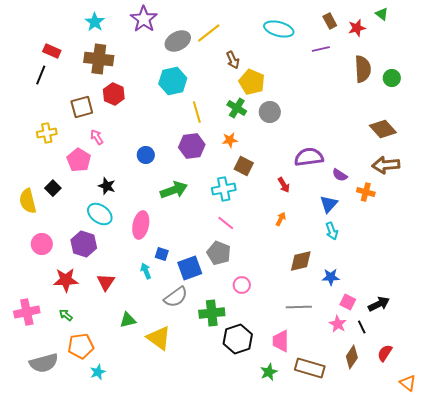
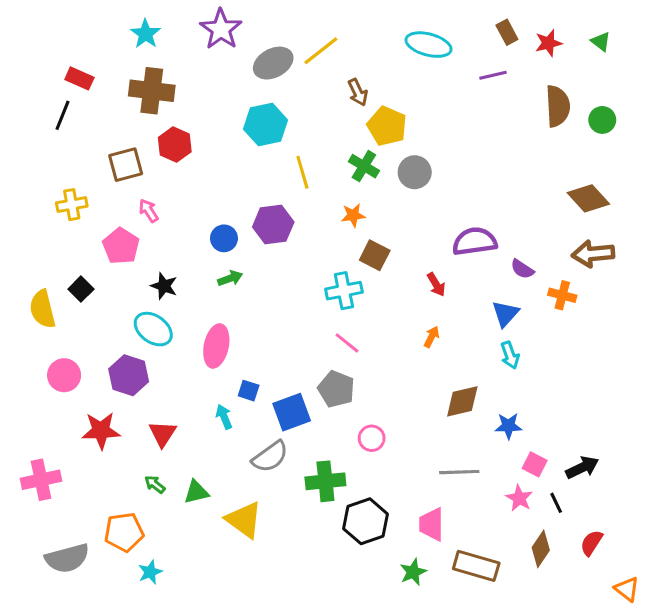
green triangle: (382, 14) -> (601, 42), moved
purple hexagon: (192, 146) -> (273, 225), moved
green arrow: (174, 190) -> (230, 278), moved, size x0.6
green arrow: (66, 315) -> (155, 484), moved

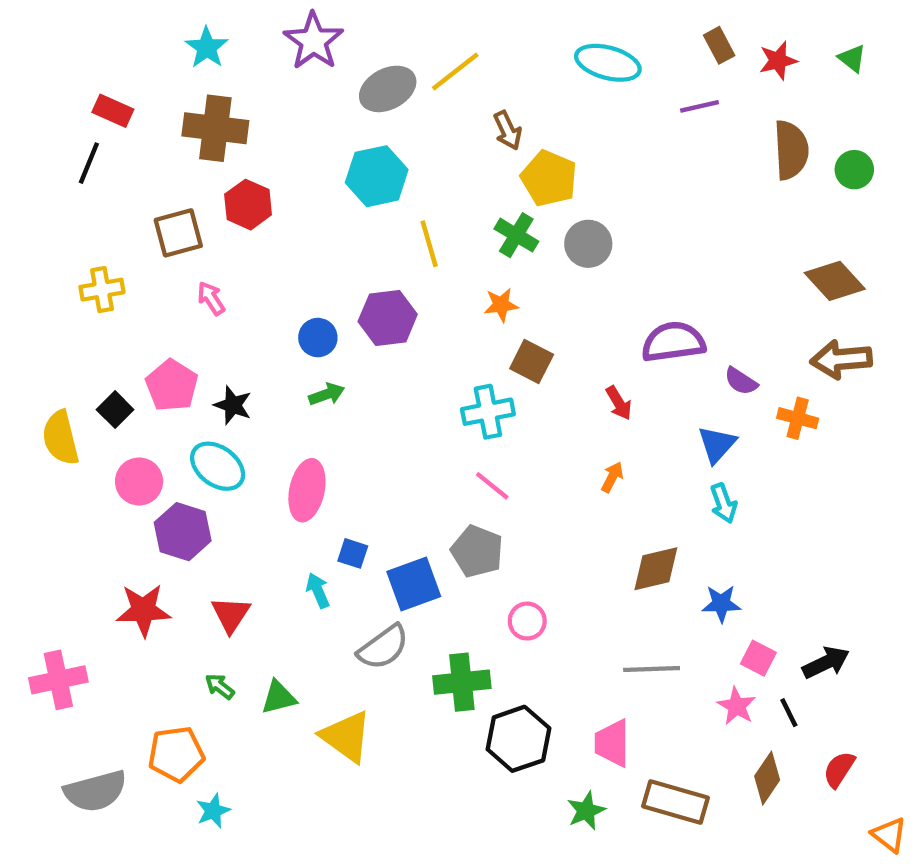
pink pentagon: (121, 246) -> (172, 386), moved
pink circle: (64, 375) -> (139, 481), moved

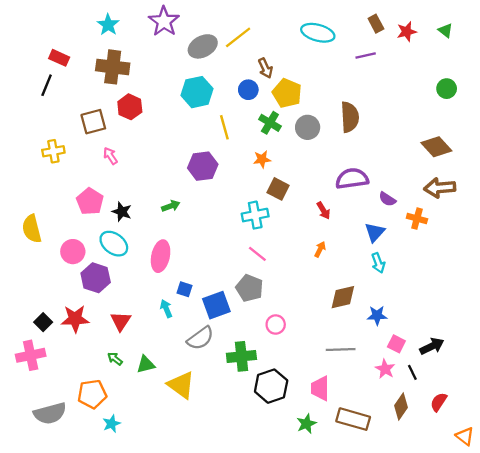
brown semicircle: (791, 150) -> (350, 117), moved
blue circle: (318, 338) -> (248, 90), moved
black square: (115, 410) -> (43, 322), moved

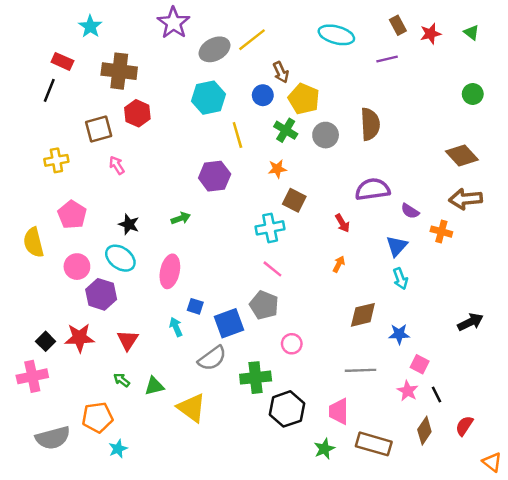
cyan star: (108, 25) -> (90, 26), moved
pink pentagon: (90, 201) -> (72, 215), moved
black arrow: (432, 346) -> (470, 322), moved

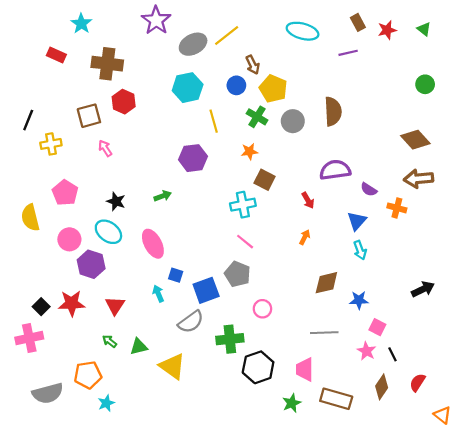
black line: (49, 90) -> (28, 120), moved
pink ellipse: (170, 271) -> (153, 244), turned -40

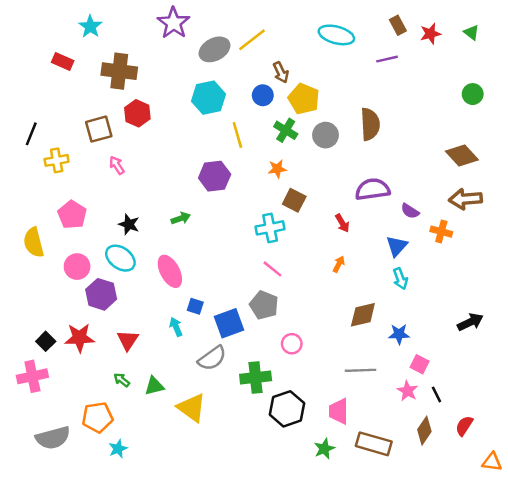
orange triangle: (442, 415) -> (492, 462), turned -30

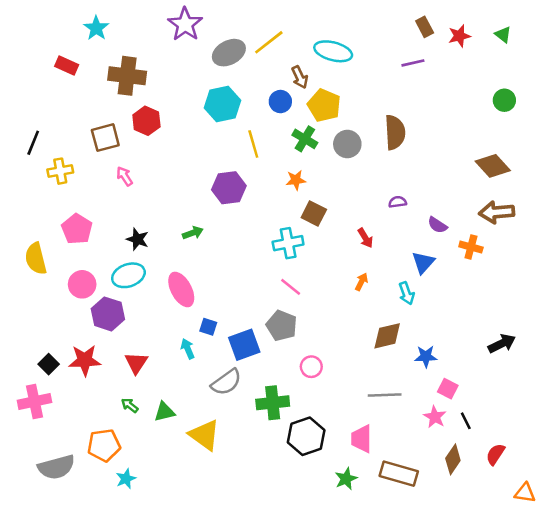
cyan ellipse: (336, 35) -> (333, 51), moved
purple semicircle: (373, 189) -> (398, 202), size x0.5
cyan ellipse: (120, 258) -> (128, 275), turned -56
cyan arrow: (400, 279) -> (407, 293), moved

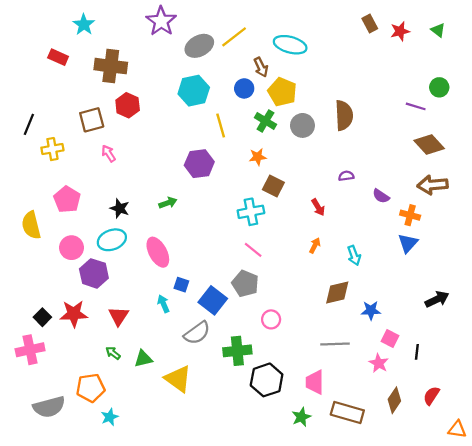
purple line: (413, 63) -> (416, 106), moved, turned 30
blue triangle: (423, 262) -> (408, 243), moved
blue square: (244, 345) -> (213, 300), turned -32
black line: (466, 421) -> (417, 352), moved, turned 32

